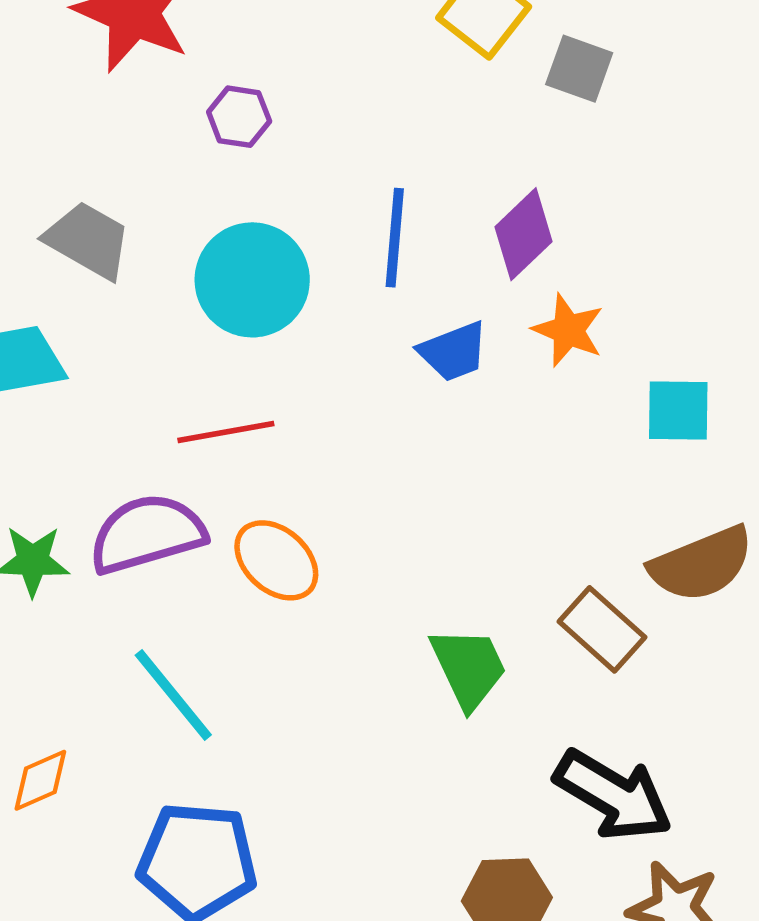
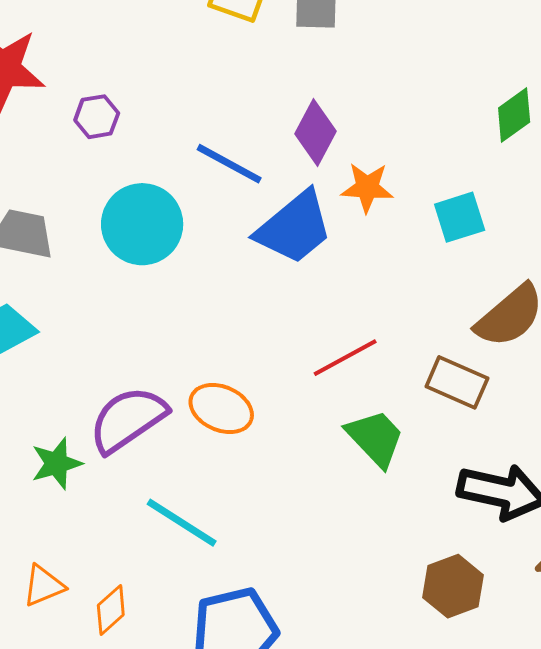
blue line: (395, 238) -> (229, 164), turned -48
blue trapezoid: (453, 352) -> (294, 228), size x1.6
red line: (226, 432) -> (345, 358), moved

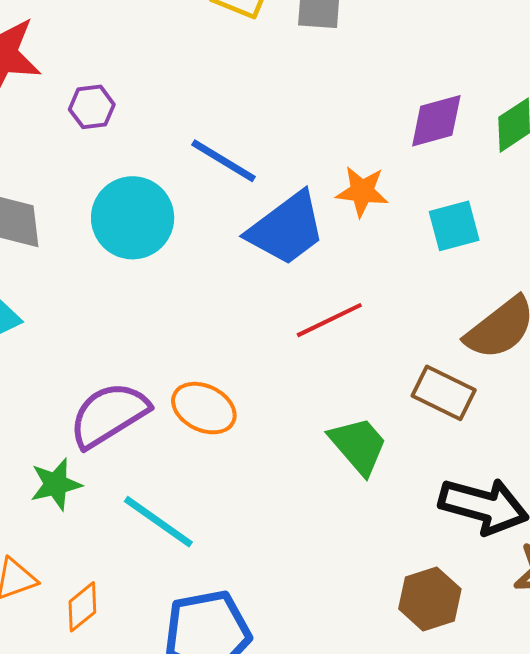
purple diamond: (315, 133) -> (436, 121), moved, turned 44
red line: (345, 358) -> (329, 320), moved
green star: (57, 463) -> (56, 484), moved

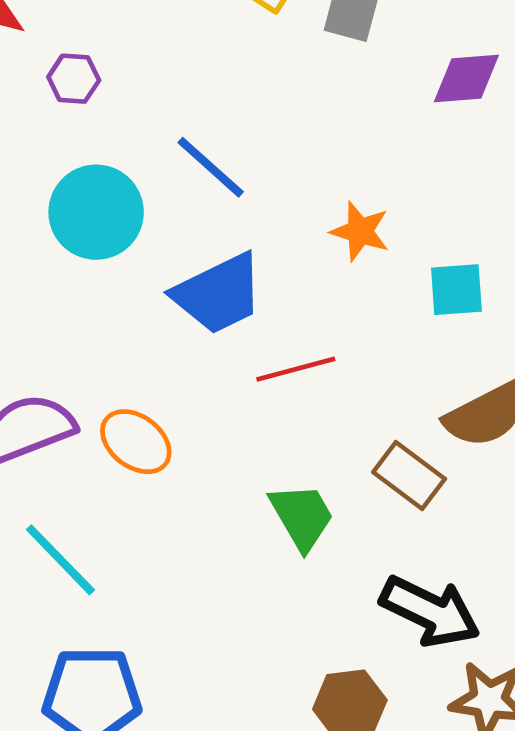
purple diamond: (436, 121) -> (466, 78), moved
blue trapezoid: (286, 229) -> (218, 294), moved

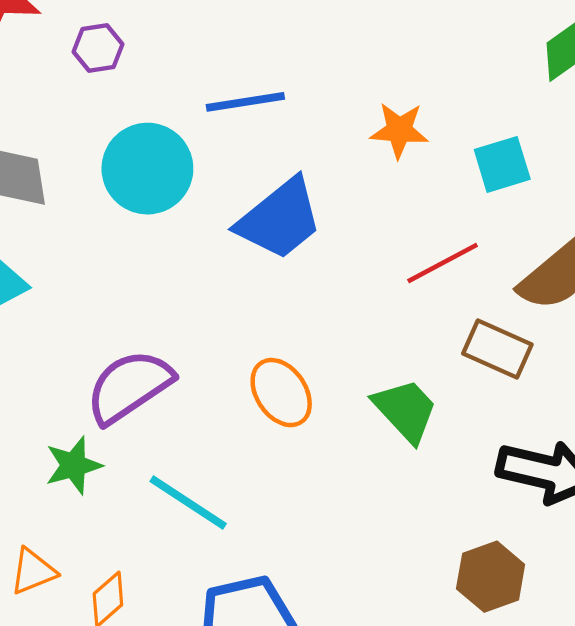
blue line: (211, 167) -> (245, 102), turned -38
red line: (296, 369) -> (443, 263), moved
orange ellipse: (136, 442) -> (281, 393), moved, turned 32

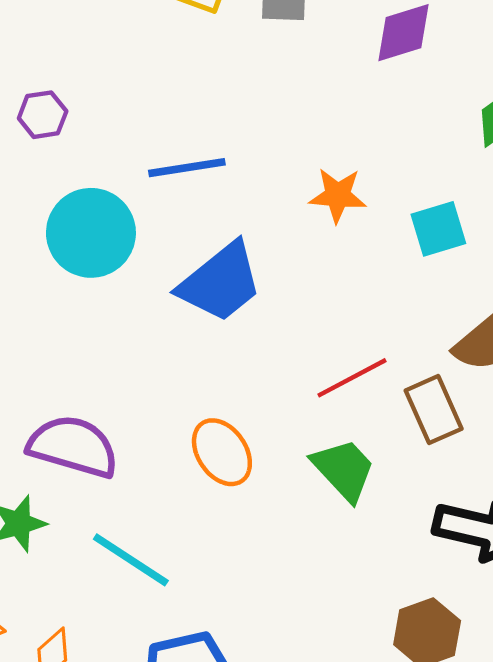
red line: (443, 263) -> (352, 378), moved
brown rectangle: (497, 349) -> (434, 410), turned 42
purple semicircle: (129, 387) -> (73, 446), turned 50

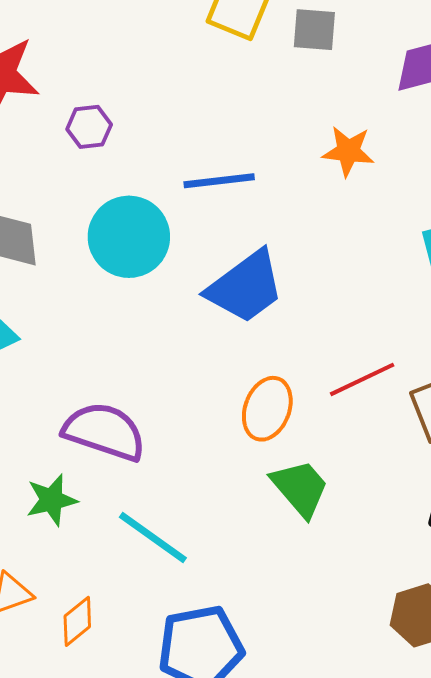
orange star: (338, 195) -> (348, 151), moved
orange ellipse: (222, 452) -> (267, 409), moved, turned 52
green trapezoid: (344, 470) -> (300, 488), moved

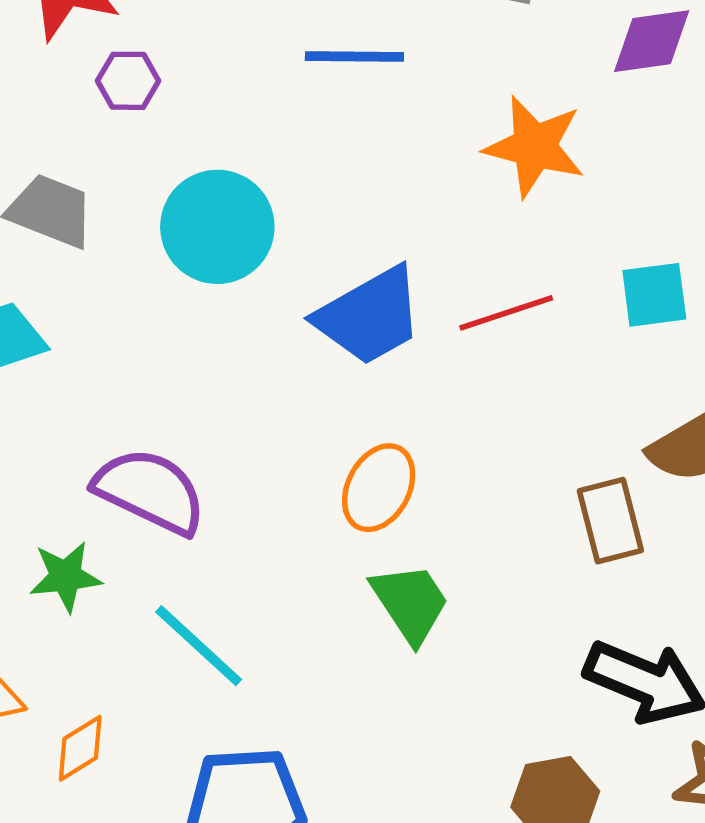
purple hexagon: (89, 127) -> (128, 81), moved
orange star: (348, 151) -> (534, 147), size x1.4
blue line: (219, 181) -> (354, 57), moved
red line: (362, 379) -> (506, 313), moved

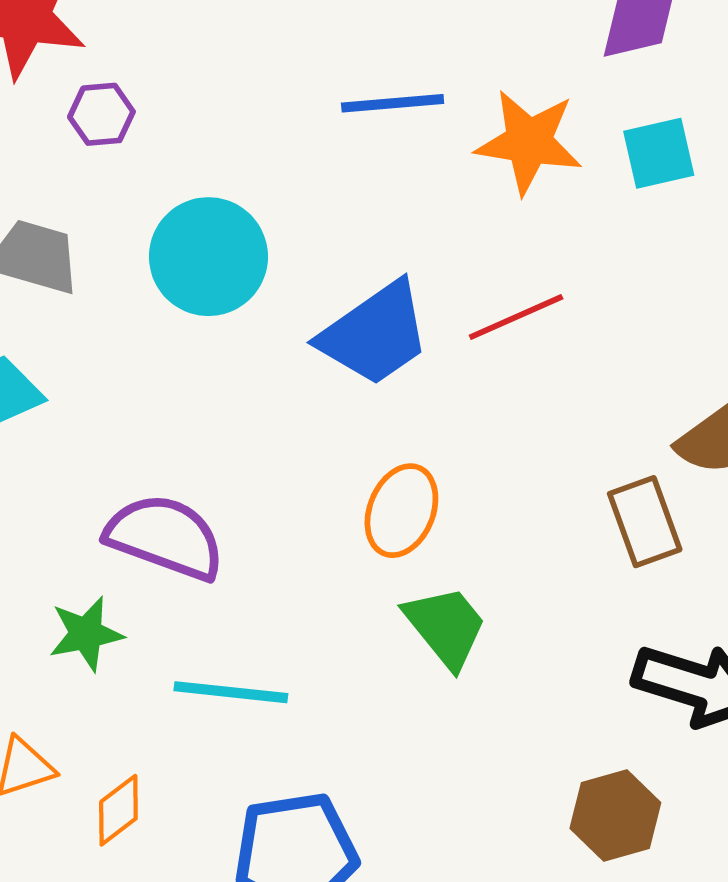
blue line: (354, 57) -> (393, 103), moved
cyan square: (654, 295) -> (659, 153), moved
cyan line: (199, 646) -> (231, 692), turned -31

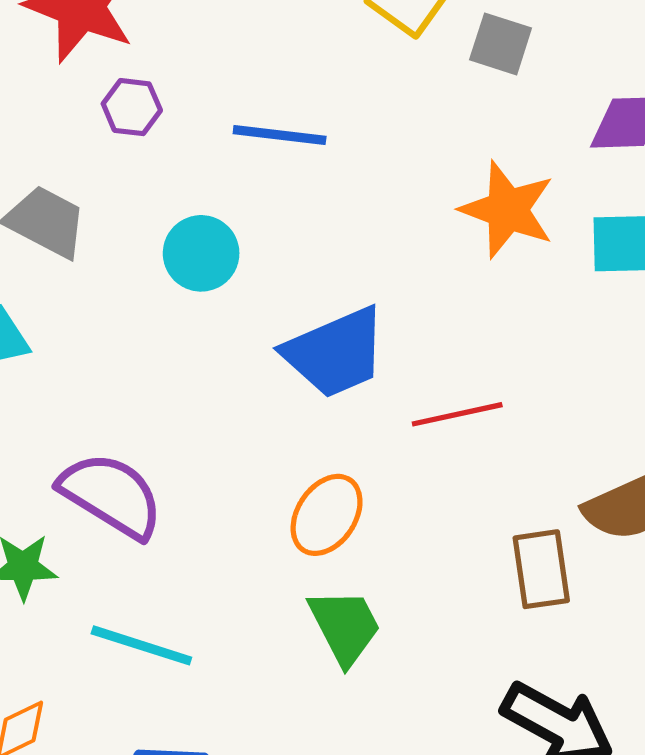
blue line: (393, 103) -> (280, 135), moved
cyan circle: (208, 257) -> (201, 253), size x0.7
red line: (516, 317) -> (457, 414), moved

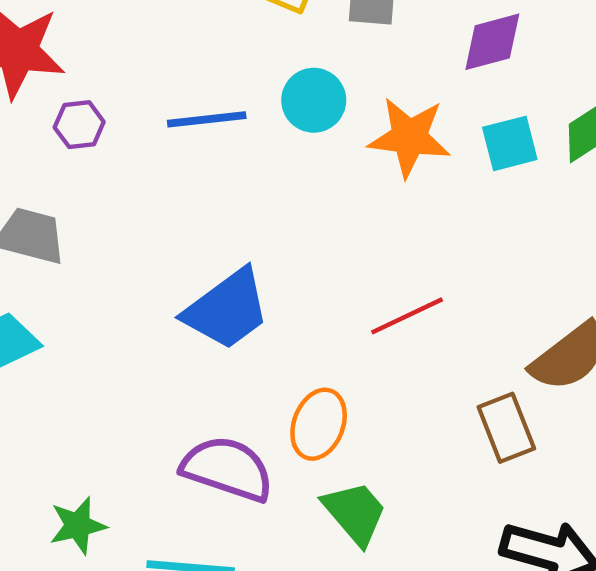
cyan circle: (201, 253) -> (314, 100), moved
blue trapezoid: (335, 353) -> (227, 309), moved
purple semicircle: (111, 495) -> (227, 469), moved

